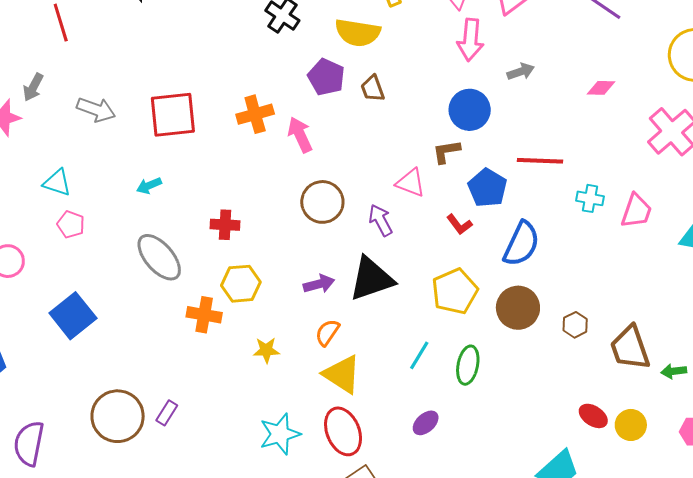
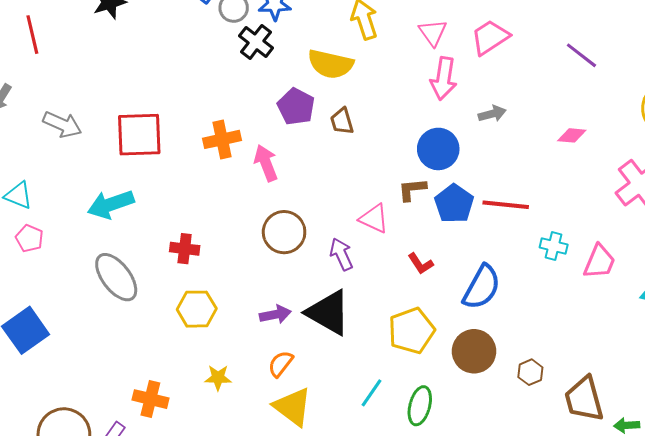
cyan arrow: (149, 186) -> (111, 204), size x1.8
blue pentagon: (487, 188) -> (454, 204), moved
black triangle: (371, 279) -> (328, 313), turned 45
orange cross: (204, 315) -> (150, 399), moved

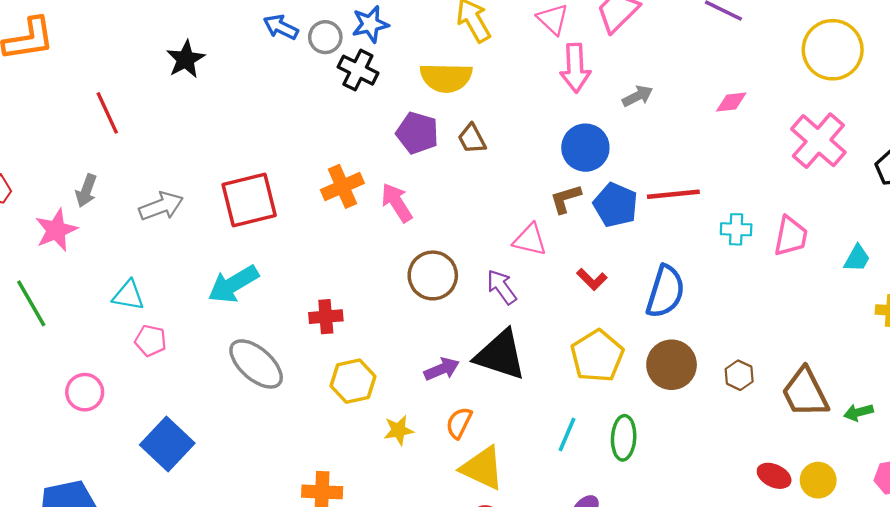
gray arrow: (62, 124) -> (161, 206), turned -33
yellow star: (218, 378) -> (399, 430), moved

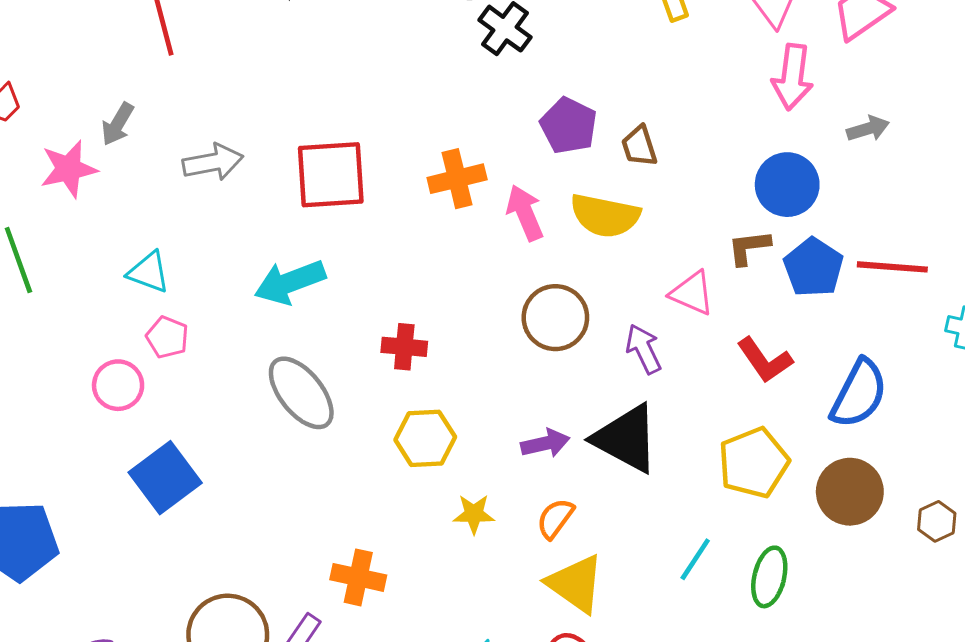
yellow semicircle: (446, 78) -> (605, 216), moved
red L-shape: (592, 279) -> (765, 360), size x1.4
pink circle: (85, 392) -> (118, 385), moved

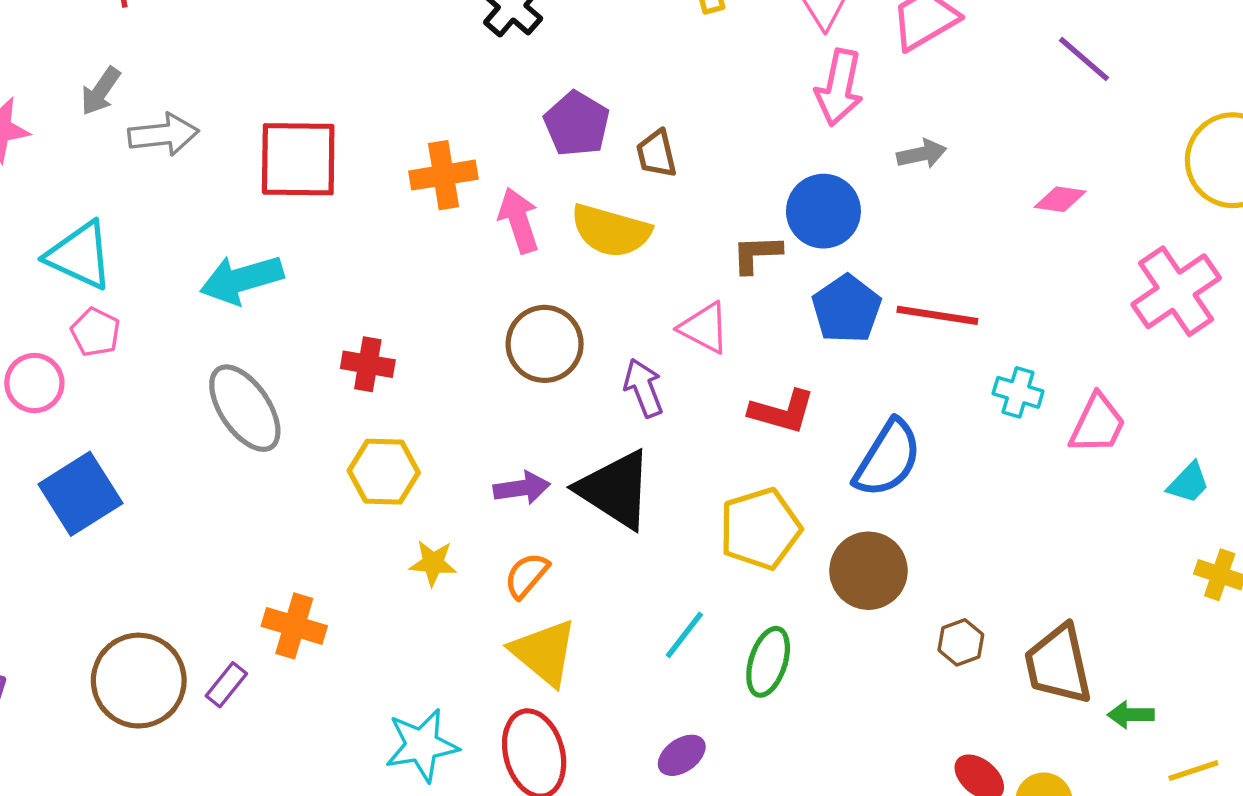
gray arrow: (118, 124) -> (101, 91), moved
brown L-shape: (749, 247) -> (757, 254), moved
cyan triangle: (149, 272) -> (80, 255), size x1.4
red L-shape: (765, 360) -> (782, 412), turned -44
brown hexagon: (937, 521) -> (961, 642), moved

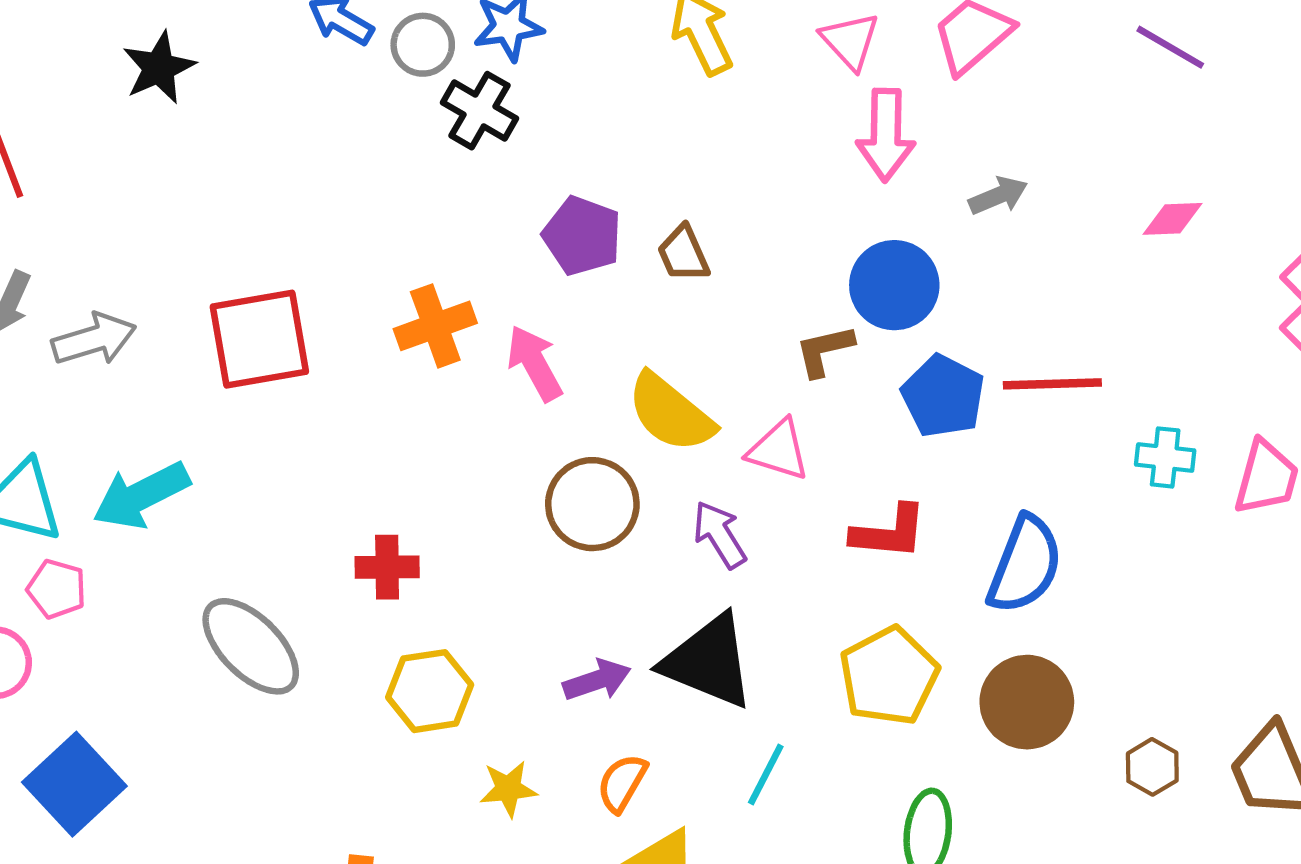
yellow semicircle: (611, 231) -> (671, 413), moved, turned 34
cyan arrow: (242, 279) -> (141, 495), moved
cyan line: (684, 635) -> (766, 774), moved

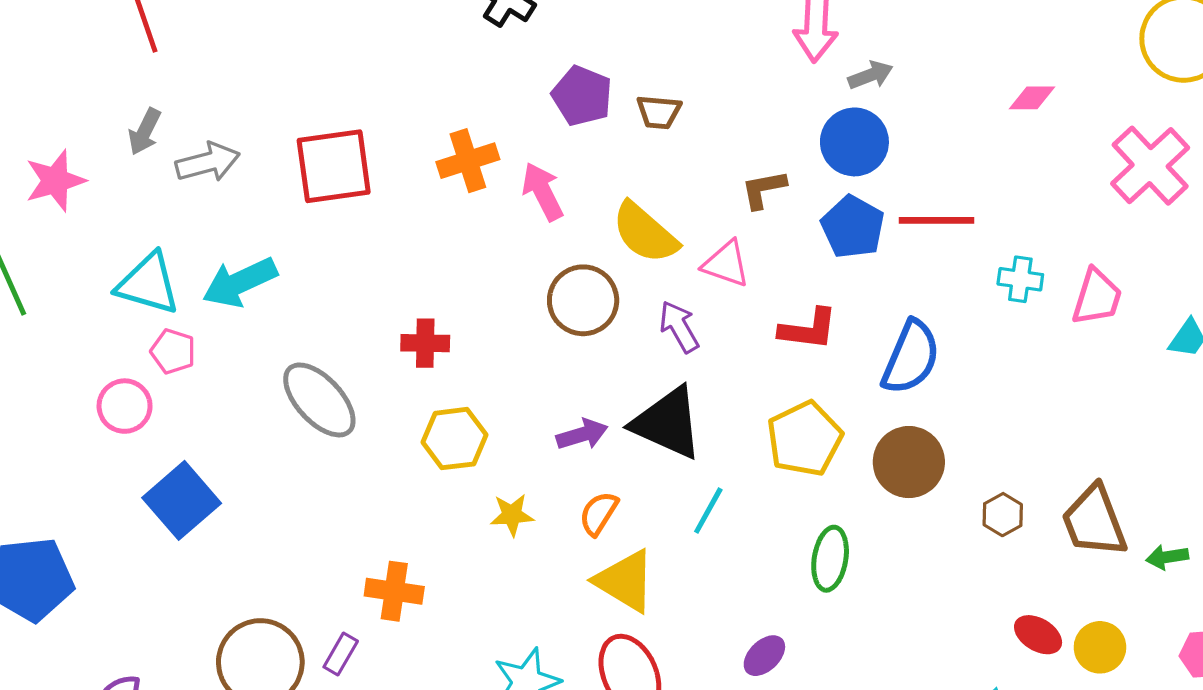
gray arrow: (998, 196) -> (870, 75), moved
brown trapezoid: (683, 254) -> (659, 112), turned -63
blue circle: (894, 285) -> (854, 142), moved

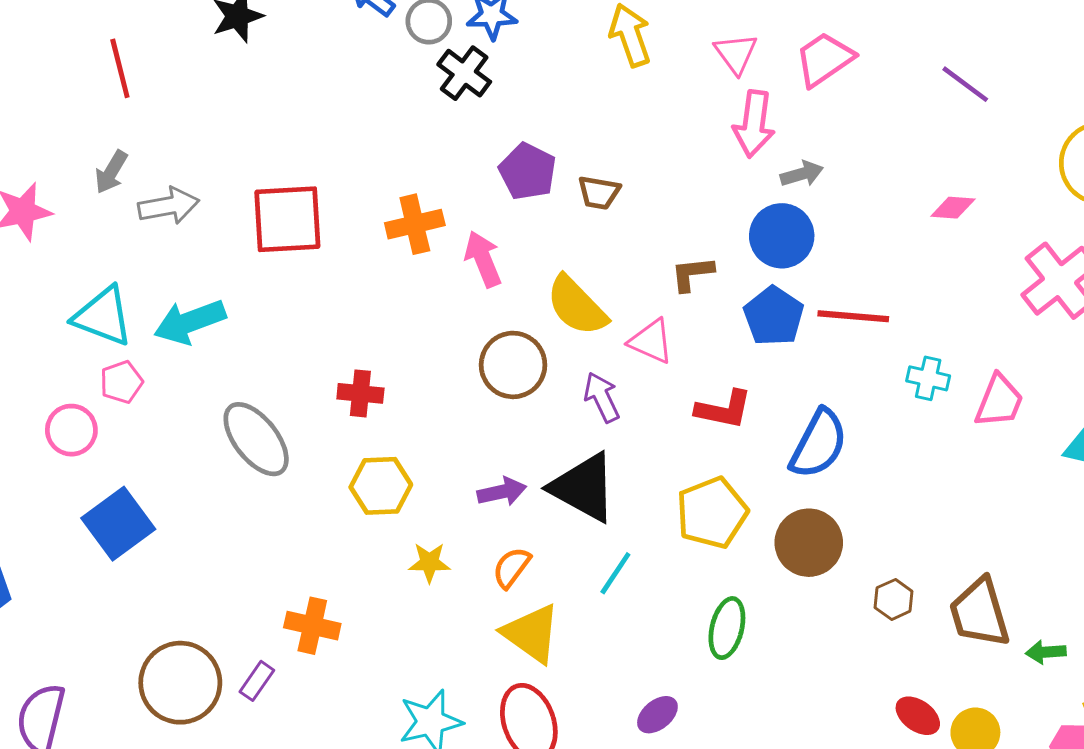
pink pentagon: (173, 351) -> (121, 382), turned 30

